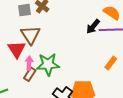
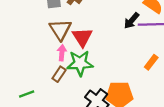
red triangle: (17, 49) -> (82, 37), moved
pink arrow: (29, 63) -> (62, 53), moved

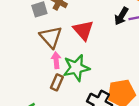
red triangle: (82, 37) -> (83, 30), moved

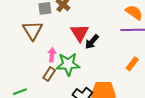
black arrow: (121, 16) -> (92, 42), moved
brown triangle: (51, 37) -> (33, 30), moved

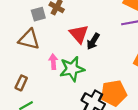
brown triangle: (33, 30) -> (29, 39), turned -35
brown rectangle: (49, 74) -> (21, 83), moved

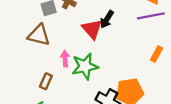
black arrow: (93, 41) -> (107, 19), moved
brown rectangle: (21, 83) -> (46, 81), moved

